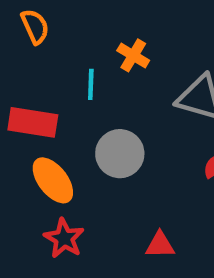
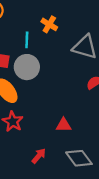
gray circle: (120, 154) -> (27, 67), moved

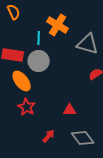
orange cross: (49, 24) -> (58, 25), size x1.5

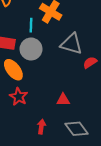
gray triangle: (88, 44) -> (71, 44), moved
red arrow: (49, 136) -> (41, 127), turned -32

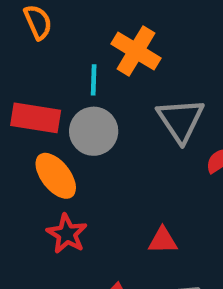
gray triangle: (71, 44) -> (181, 120), turned 40

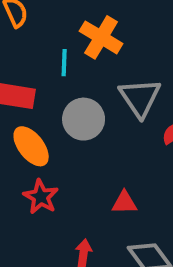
gray circle: (94, 131) -> (84, 119), moved

